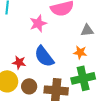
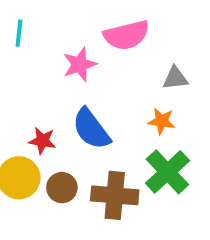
green cross: (83, 78) -> (167, 172), turned -30

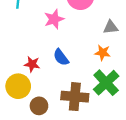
blue semicircle: (91, 129) -> (61, 57), size x0.7
brown circle: (62, 188) -> (39, 106), moved

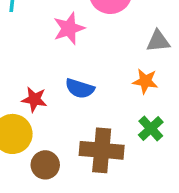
blue semicircle: (61, 57) -> (80, 88), turned -36
green cross: (106, 83) -> (151, 129), size x0.6

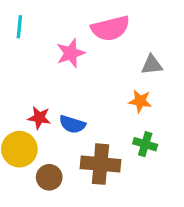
blue semicircle: (80, 88) -> (72, 124), moved
green cross: (151, 129) -> (145, 144), turned -30

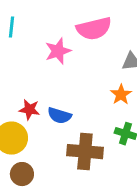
orange star: (140, 101) -> (121, 95), turned 30
brown circle: (49, 177) -> (22, 174), moved

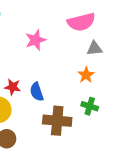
pink semicircle: (94, 29) -> (81, 22), moved
blue semicircle: (59, 116) -> (37, 92), turned 54

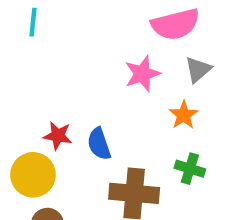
pink star: (36, 40) -> (142, 74), moved
gray triangle: (94, 48) -> (198, 70), turned -35

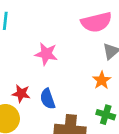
pink star: (142, 74) -> (46, 54), moved, turned 30

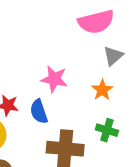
pink star: (46, 54) -> (54, 79), moved

